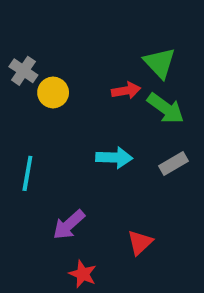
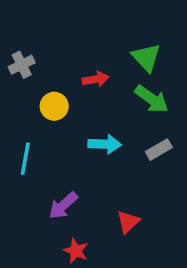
gray cross: (23, 71) -> (22, 65), turned 30
red arrow: (126, 91) -> (96, 79), moved
yellow circle: (53, 92) -> (54, 106), moved

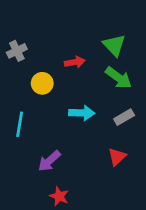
red triangle: (128, 222) -> (117, 157), moved

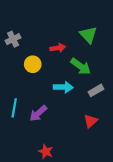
green arrow: (118, 78) -> (81, 66), moved
cyan line: (20, 124) -> (14, 108), moved
purple arrow: (49, 161) -> (38, 113), moved

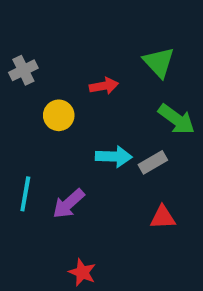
green arrow: (81, 66) -> (176, 119), moved
gray rectangle: (96, 90) -> (153, 162), moved
red triangle: (91, 121) -> (163, 217), turned 40

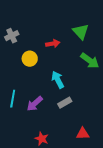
cyan arrow: (114, 157) -> (58, 80), turned -120
gray rectangle: (153, 162) -> (65, 103), moved
red triangle: (163, 217) -> (83, 134), moved

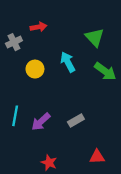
red arrow: (53, 44) -> (38, 27), moved
cyan arrow: (58, 80) -> (68, 62), moved

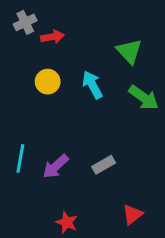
gray cross: (14, 42) -> (25, 22), moved
yellow circle: (35, 69) -> (48, 82), moved
red triangle: (97, 157) -> (132, 214), turned -35

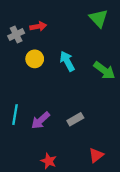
gray cross: (25, 22) -> (16, 35), moved
green triangle: (129, 51) -> (99, 18), moved

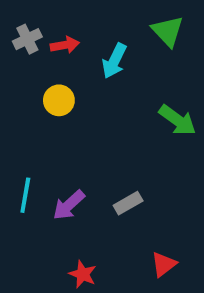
gray cross: (16, 35) -> (27, 39), moved
cyan arrow: (67, 61) -> (114, 61), moved, turned -126

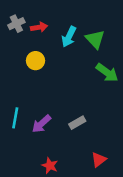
green triangle: (168, 31) -> (95, 39), moved

